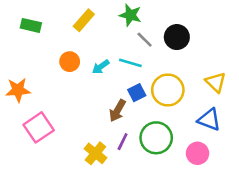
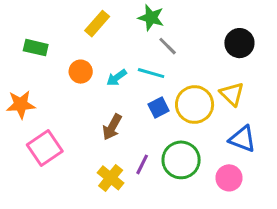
green rectangle: (31, 25) -> (36, 48), moved
black circle: (177, 37) -> (239, 43), moved
yellow triangle: (216, 82) -> (232, 94), moved
brown arrow: (117, 111) -> (112, 127), moved

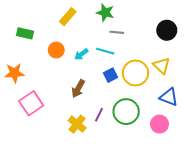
gray line: (168, 46) -> (117, 32), turned -40

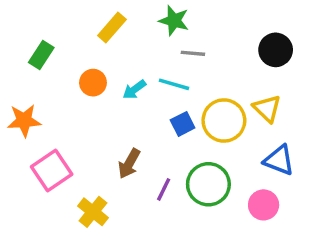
green rectangle: (25, 33) -> (41, 55), turned -70
brown arrow: (78, 89) -> (129, 164), moved
yellow cross: (77, 124) -> (93, 212), moved

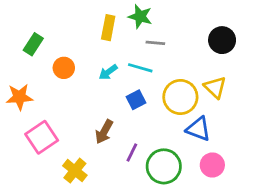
yellow rectangle: (112, 27) -> (108, 28), moved, turned -30
orange circle: (93, 83) -> (64, 68), moved
blue square: (183, 124) -> (136, 100), moved
blue triangle: (279, 160) -> (198, 129), moved
green circle: (208, 184) -> (164, 166), moved

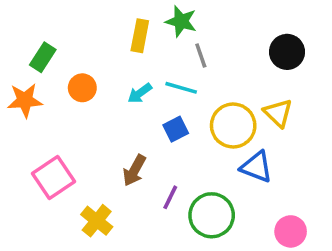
gray line: (155, 43) -> (201, 55), turned 66
orange star: (19, 97) -> (25, 100), moved
pink circle: (212, 165) -> (291, 231), moved

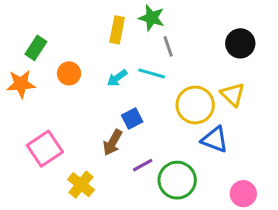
blue square: (176, 129) -> (132, 119), moved
purple line: (170, 197) -> (143, 165), turned 35

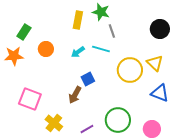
blue triangle: (215, 140) -> (160, 93), moved
pink square: (45, 149) -> (30, 99), turned -35
purple line: (143, 165) -> (87, 129), moved
pink circle: (243, 194) -> (152, 129), moved

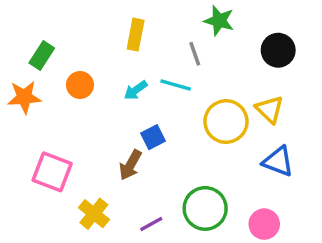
green star: (101, 12) -> (219, 21), moved

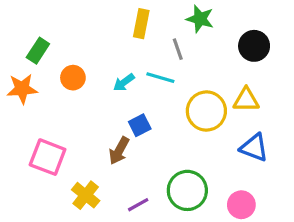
yellow rectangle: (136, 35) -> (141, 24), moved
yellow triangle: (269, 109) -> (246, 100), turned -44

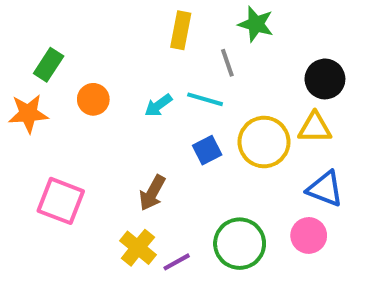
black circle: (254, 46) -> (325, 79), moved
blue square: (140, 125) -> (207, 150), moved
yellow cross: (86, 195) -> (138, 248), moved
pink circle: (241, 205) -> (309, 235), moved

